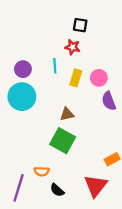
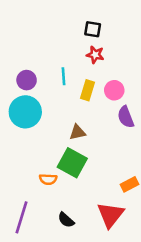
red star: (72, 47) -> (95, 55), moved
orange semicircle: (42, 171) -> (48, 179), moved

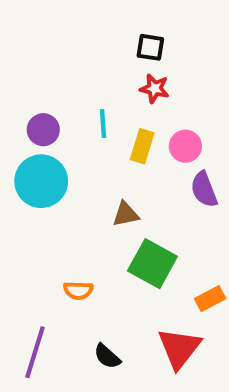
green square: (72, 163) -> (152, 264), moved

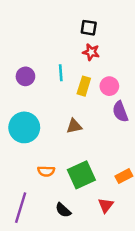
cyan circle: (41, 181) -> (24, 127), moved
green square: (152, 264) -> (81, 175), moved, turned 36
red triangle: (179, 348) -> (106, 205), size x0.6

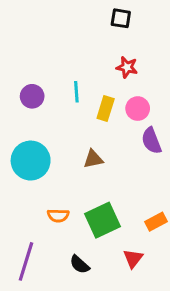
black square: (89, 28) -> (121, 18), moved
red star: (91, 52) -> (127, 67), moved

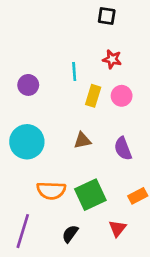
cyan line: (76, 92) -> (74, 71), moved
purple semicircle: (151, 141) -> (123, 149), moved
orange semicircle: (58, 216) -> (51, 190), size x1.5
black semicircle: (80, 265) -> (70, 234), turned 84

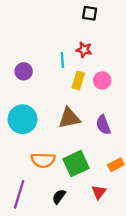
red star: (112, 59) -> (84, 50), moved
brown triangle: (82, 140) -> (69, 118), size x1.5

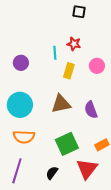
pink circle: (102, 80) -> (97, 66), moved
orange semicircle: (43, 160) -> (24, 137), moved
red triangle: (99, 192) -> (87, 169), size x1.6

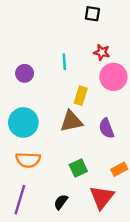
red star: (74, 44) -> (102, 52), moved
pink circle: (97, 66) -> (113, 77), size x1.5
yellow rectangle: (69, 71) -> (81, 96), moved
green square: (67, 144) -> (78, 168), size x0.7

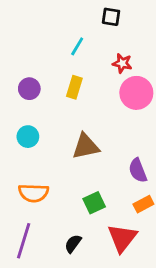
cyan line: (64, 62) -> (77, 46), moved, turned 35
yellow rectangle: (81, 96) -> (74, 87), moved
cyan circle: (23, 122) -> (28, 137), moved, size x0.6
purple semicircle: (106, 128) -> (138, 170), moved

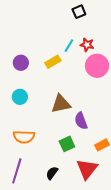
black square: (111, 17) -> (79, 12), turned -32
cyan line: (77, 46) -> (69, 46), moved
yellow rectangle: (74, 87) -> (53, 62), turned 42
purple semicircle: (138, 170) -> (81, 121), moved

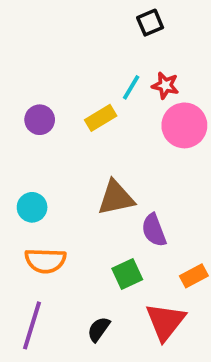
cyan circle: (20, 97) -> (32, 207), moved

